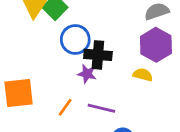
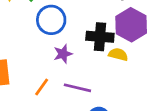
black cross: (98, 55) -> (100, 37), moved
purple star: (87, 74) -> (63, 54), turned -30

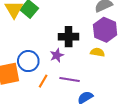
blue circle: (51, 20) -> (28, 61), moved
black cross: (100, 37) -> (69, 37), moved

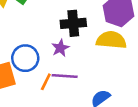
yellow semicircle: (97, 52) -> (111, 40), size x1.6
purple line: (70, 79) -> (65, 76), moved

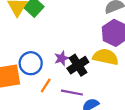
black cross: (73, 23) -> (78, 65), moved, turned -35
purple line: (65, 76) -> (72, 93), moved

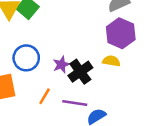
yellow semicircle: (106, 57) -> (111, 61), size x0.6
blue circle: (31, 63) -> (26, 58), moved

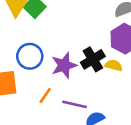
purple star: (61, 65) -> (64, 65), size x1.5
black cross: (80, 72) -> (93, 59), moved

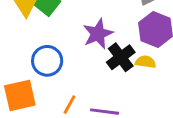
purple star: (64, 65) -> (98, 34), moved

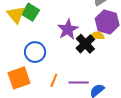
yellow semicircle: (146, 62) -> (97, 36), moved

